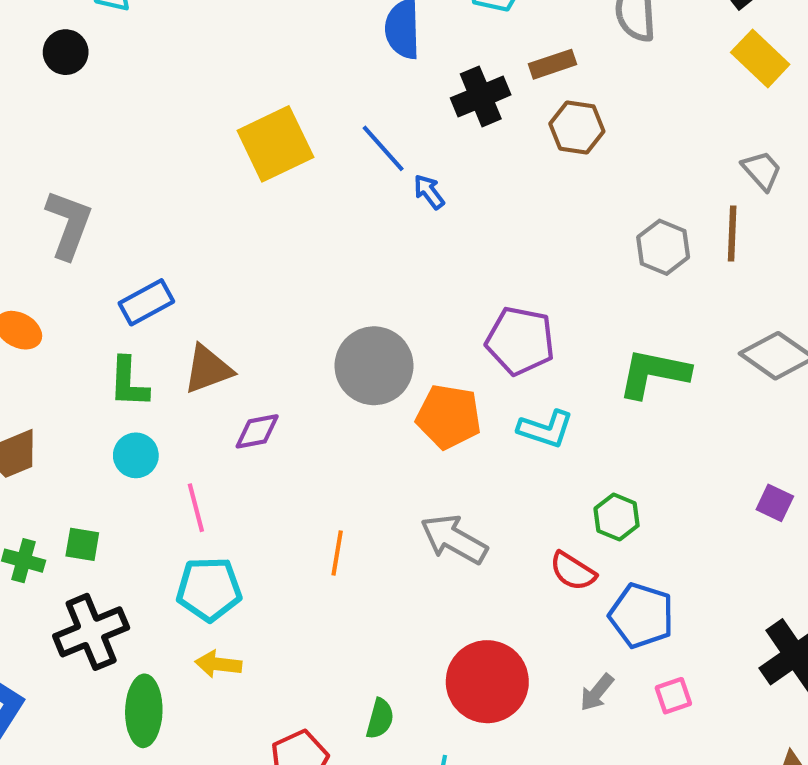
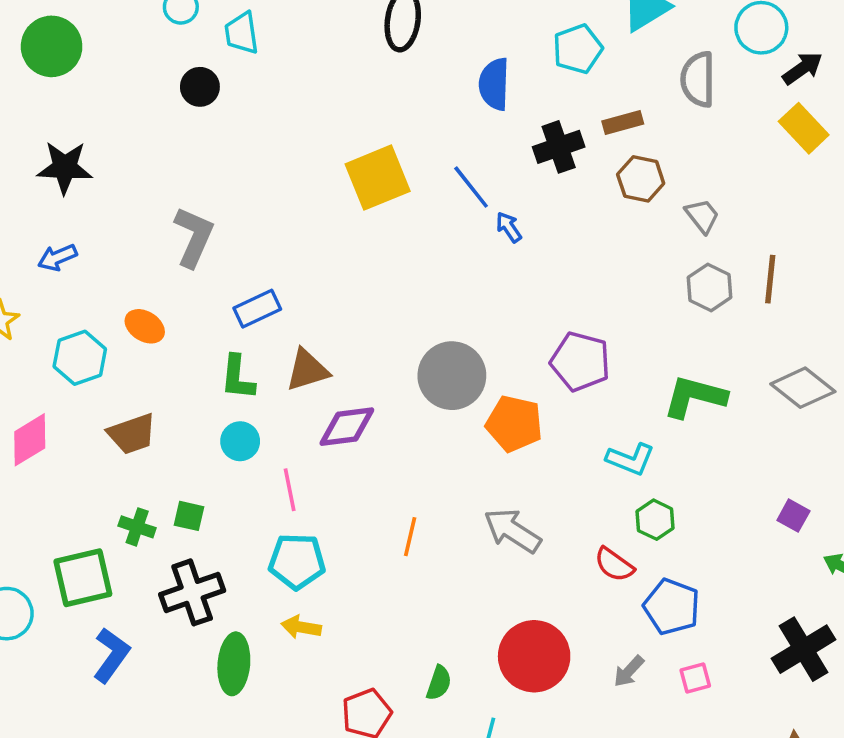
gray trapezoid: (762, 170) -> (702, 216), moved
cyan L-shape: (546, 429) -> (630, 459), moved
purple diamond: (257, 431) -> (347, 427), size x1.4

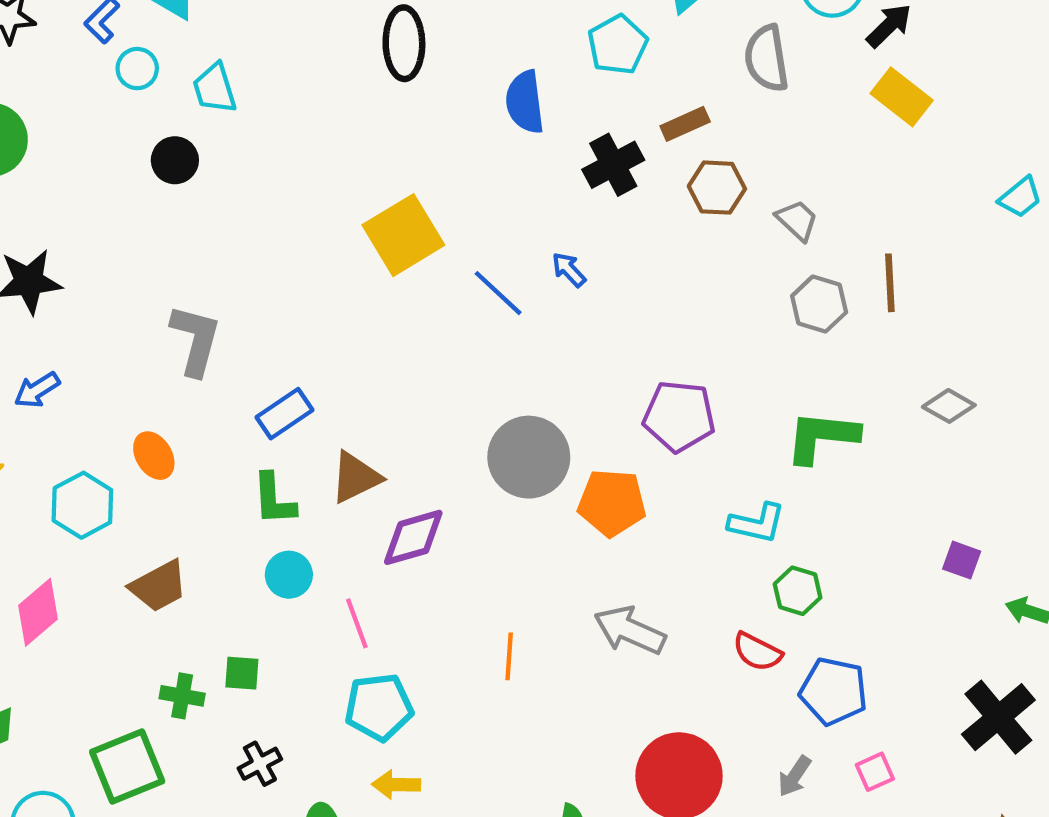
blue line: (471, 187) -> (498, 293), moved
orange ellipse: (145, 326) -> (154, 456), turned 36
gray diamond: (803, 388) -> (949, 406), size x0.7
black cross: (192, 592) -> (260, 764), size x0.6

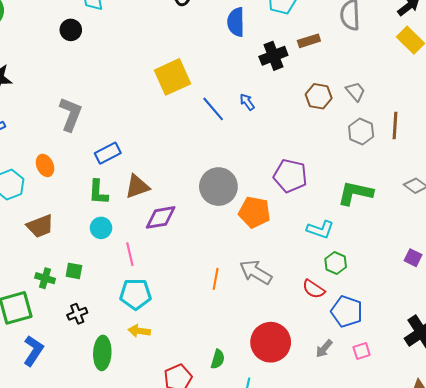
brown hexagon: (717, 188) -> (319, 96), moved
orange line: (509, 656) -> (216, 279), moved

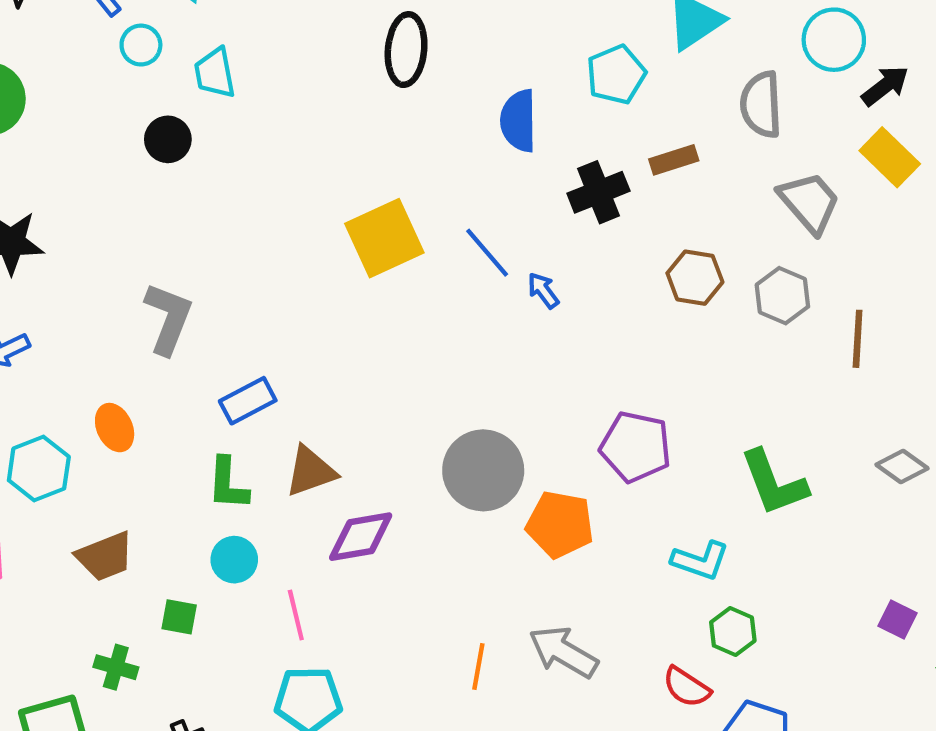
gray trapezoid: (355, 91) -> (809, 202), moved, size x1.5
blue line: (213, 109) -> (487, 253), moved
gray hexagon: (361, 131) -> (782, 296), moved
green L-shape: (355, 193) -> (774, 483), turned -123
green square: (74, 271) -> (179, 617), moved

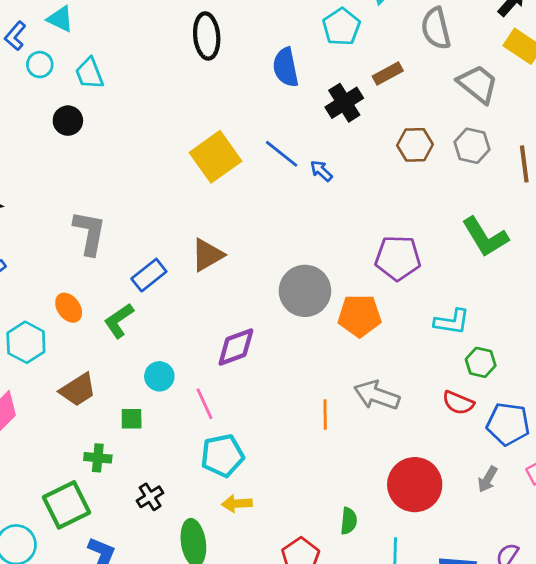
brown triangle: (311, 471) -> (207, 255), moved
green L-shape: (774, 483) -> (485, 237), moved
green L-shape: (228, 484) -> (119, 321), moved, turned 63

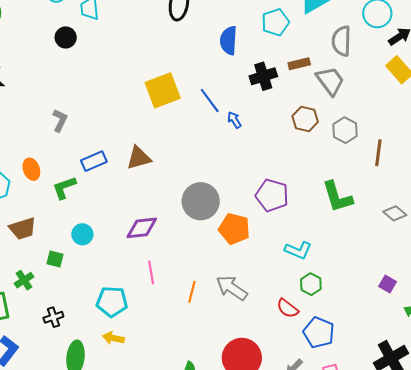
gray trapezoid: (478, 84) -> (330, 81), moved
gray L-shape: (89, 233) -> (60, 120), size x0.7
pink line: (205, 404) -> (151, 272), moved
green cross: (98, 458) -> (24, 280), turned 36

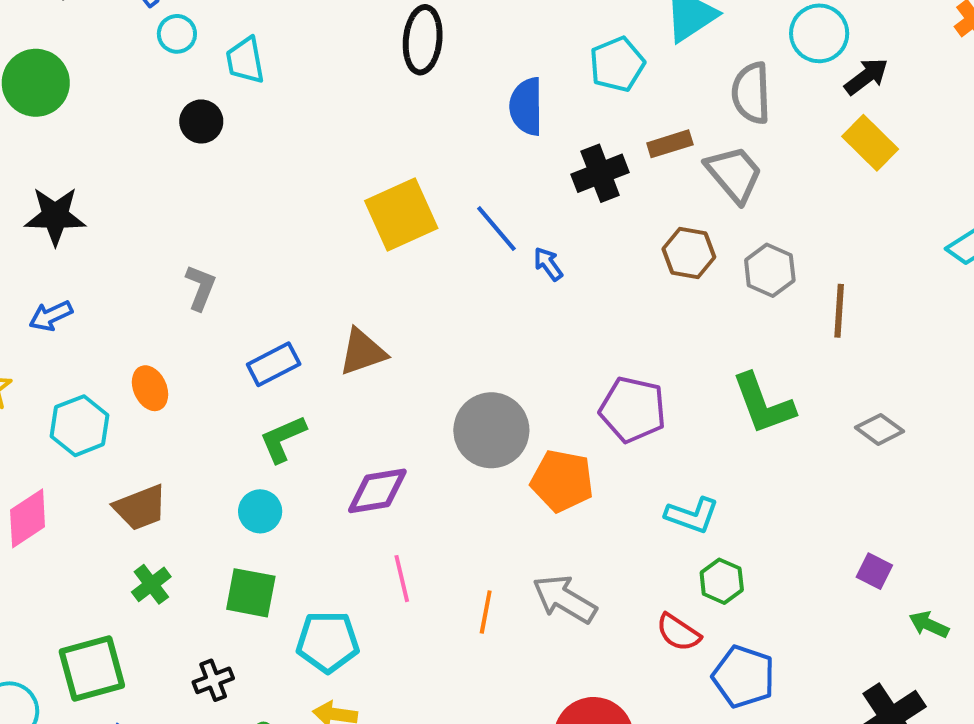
green L-shape: (64, 188) -> (283, 439), moved
green square: (55, 259) -> (251, 593), moved, size x1.5
green cross: (24, 280) -> (151, 584), moved

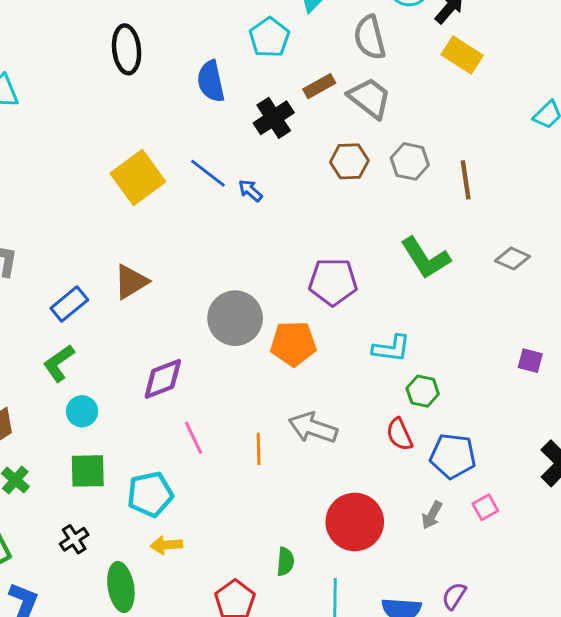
green L-shape: (283, 439) -> (59, 363), moved
red semicircle: (678, 632) -> (399, 434), turned 44

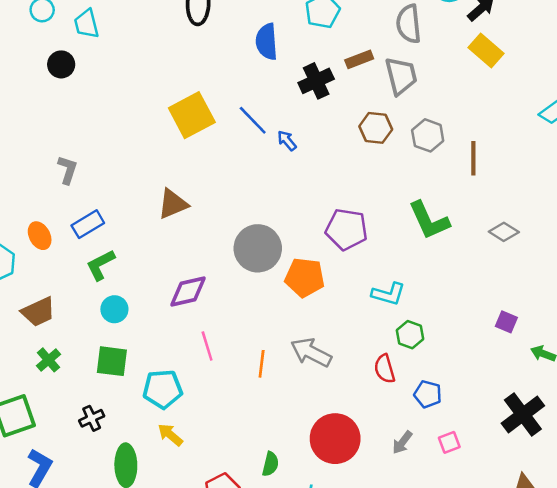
gray trapezoid: (370, 98) -> (401, 76), turned 30
blue rectangle: (69, 304) -> (88, 224), moved
blue pentagon: (453, 456) -> (428, 394), size x0.7
yellow arrow: (166, 545) -> (170, 435), turned 36

